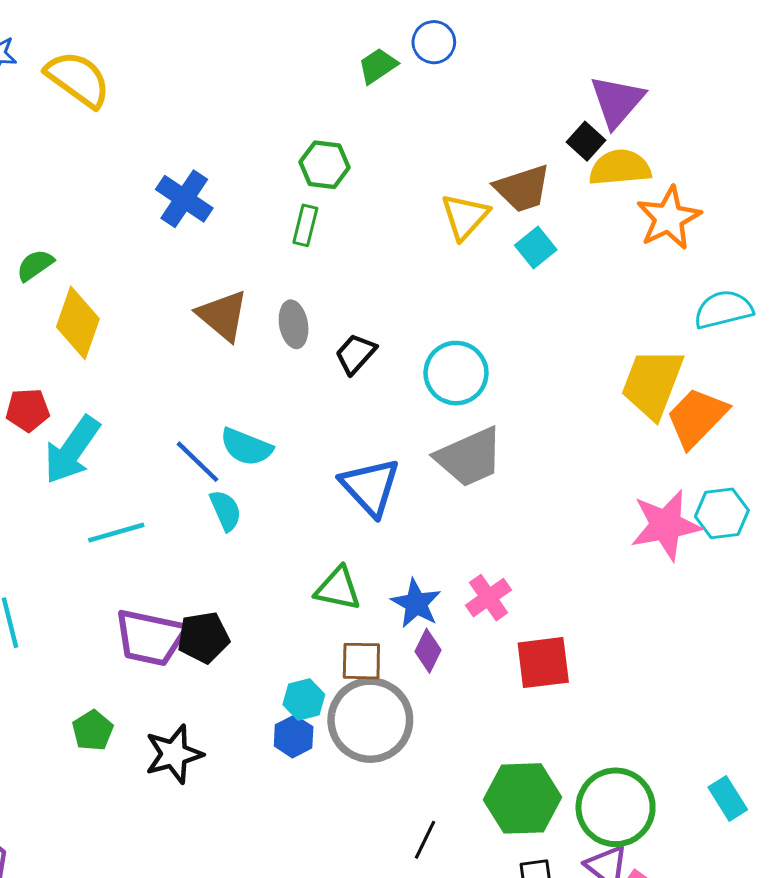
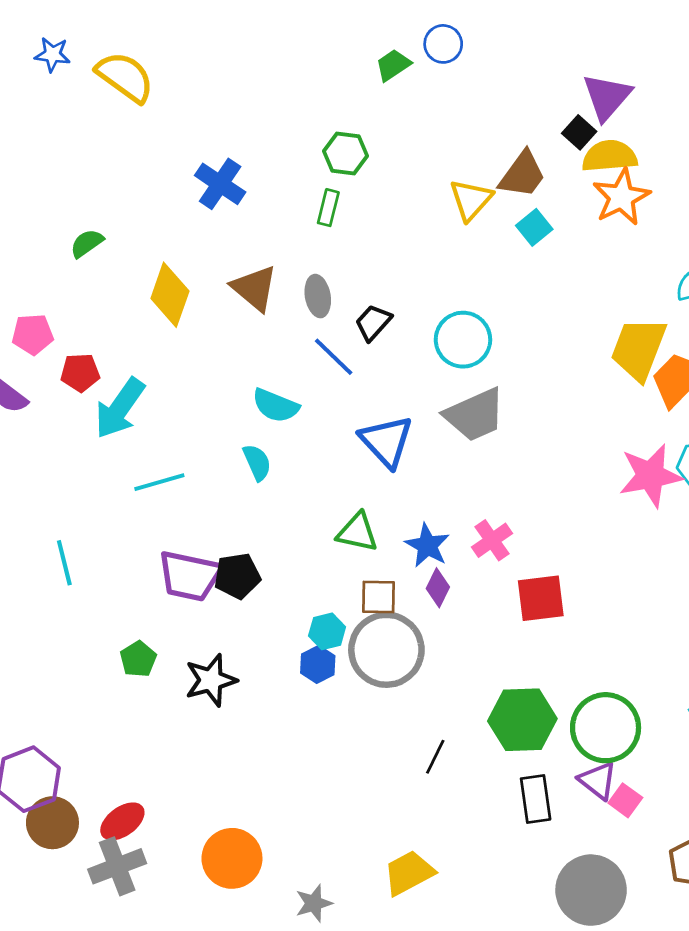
brown trapezoid: (522, 188) -> (522, 175), turned -36
orange star: (669, 218) -> (621, 197), moved
yellow diamond: (78, 323) -> (170, 295), moved
blue line: (198, 462) -> (334, 357), moved

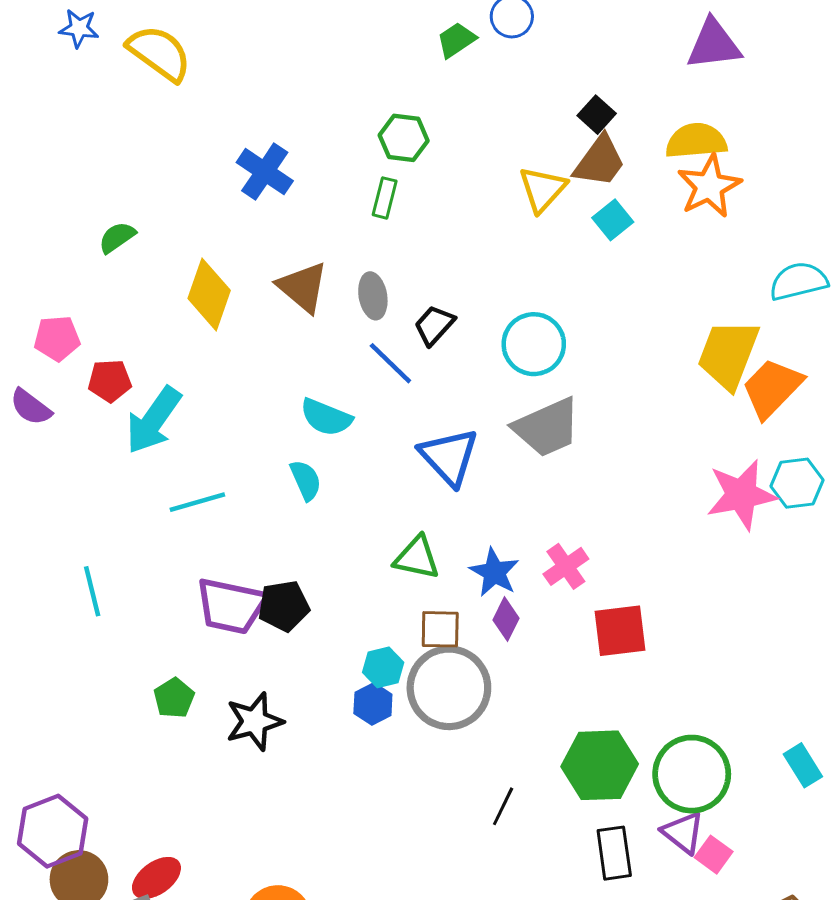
purple triangle: (607, 97) -> (714, 44), moved, turned 42
black square: (579, 132) -> (597, 115), moved

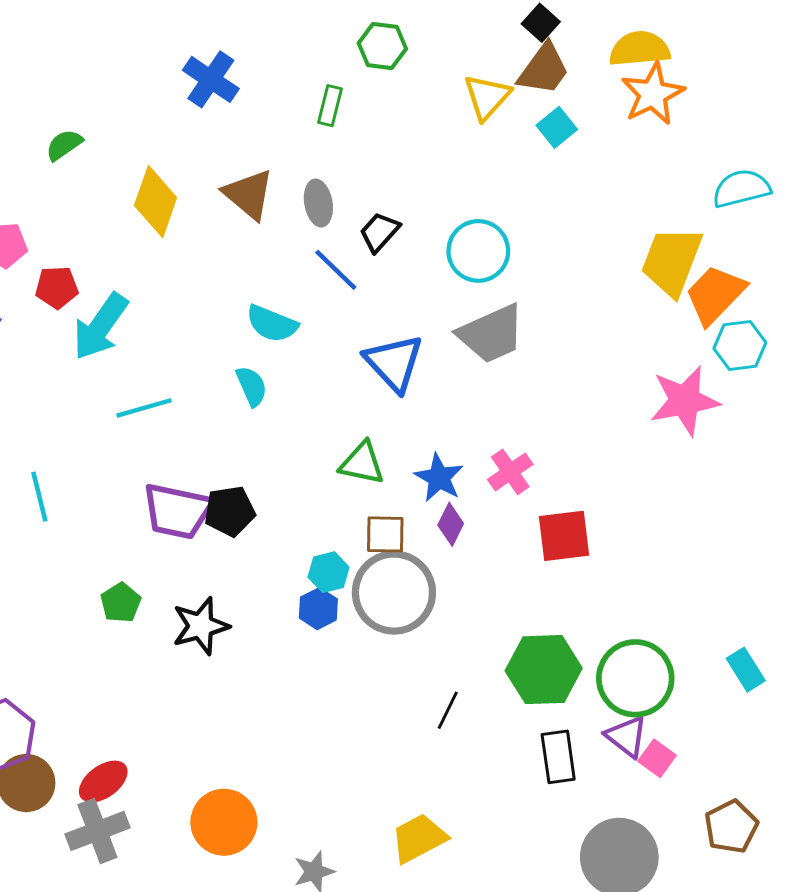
green hexagon: (404, 138) -> (382, 46), moved
cyan hexagon: (797, 483) -> (740, 345), moved

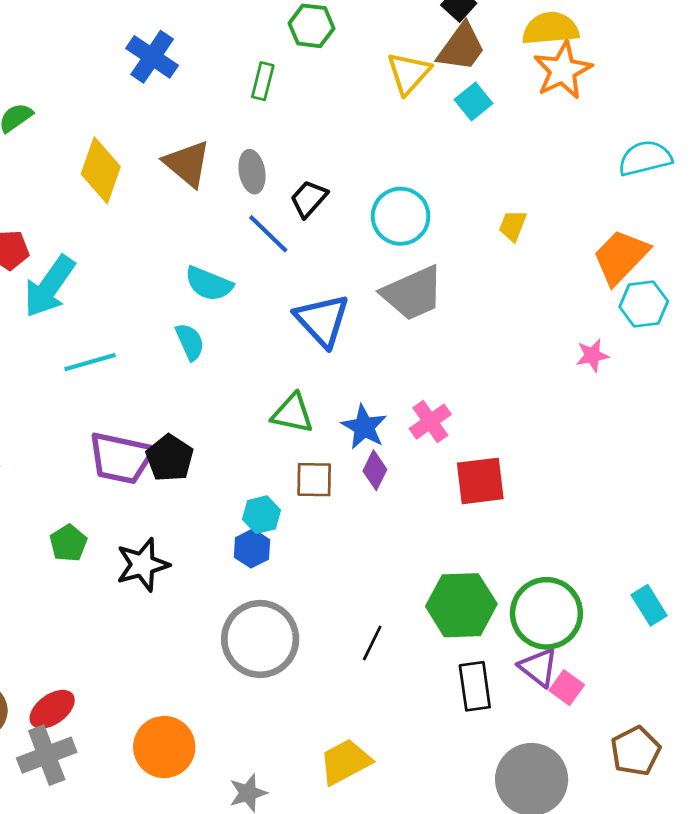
yellow trapezoid: (672, 261) -> (513, 226), moved, size x0.5
pink star: (685, 401) -> (592, 355), size x0.5
black pentagon: (230, 511) -> (170, 458), turned -30
gray circle: (394, 593) -> (260, 639), moved

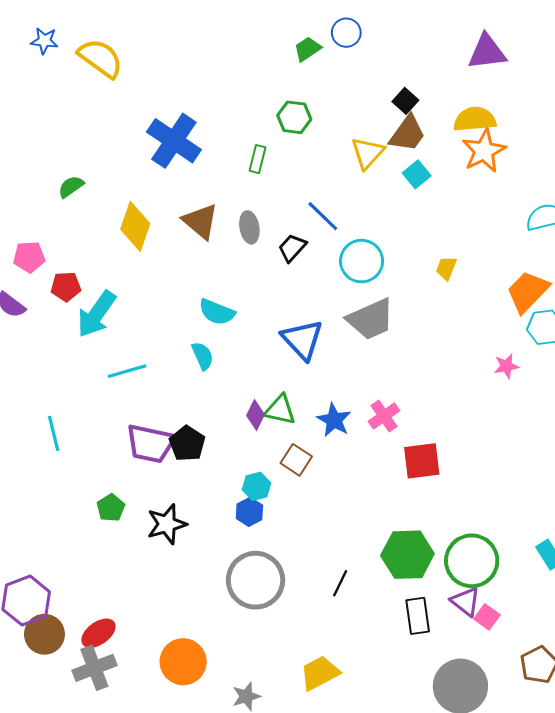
blue cross: (152, 57) -> (174, 141), size x1.4
blue line: (268, 234) -> (323, 216), moved
purple diamond: (375, 470) -> (256, 415), moved
brown square: (314, 480) -> (296, 460), turned 32

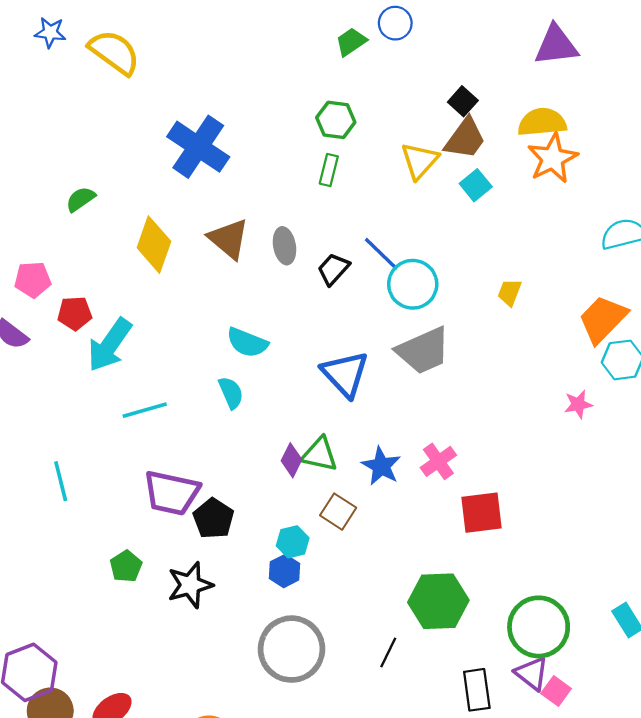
green rectangle: (258, 159) -> (329, 170), moved
blue line: (323, 216) -> (381, 254), moved
black pentagon: (187, 444) -> (213, 519), moved
green hexagon: (407, 555) -> (438, 601), moved

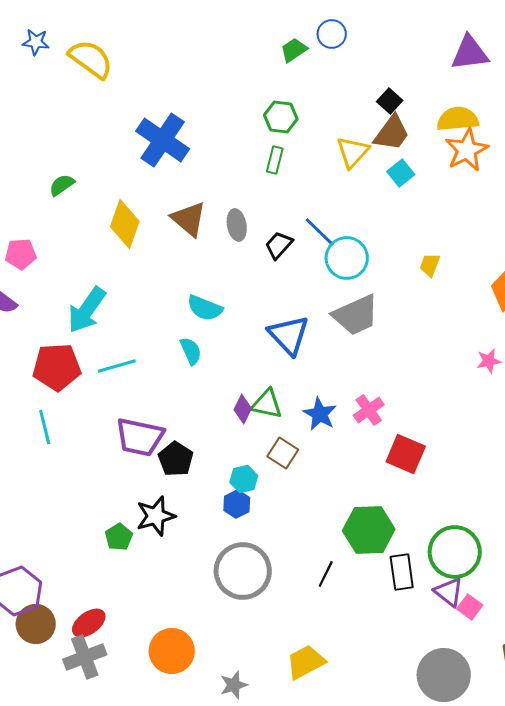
red pentagon: (75, 313) -> (57, 367), moved, size x1.6
red square: (481, 513) -> (406, 454), turned 30
green pentagon: (126, 566) -> (119, 537), moved
black rectangle: (477, 690) -> (402, 572), moved

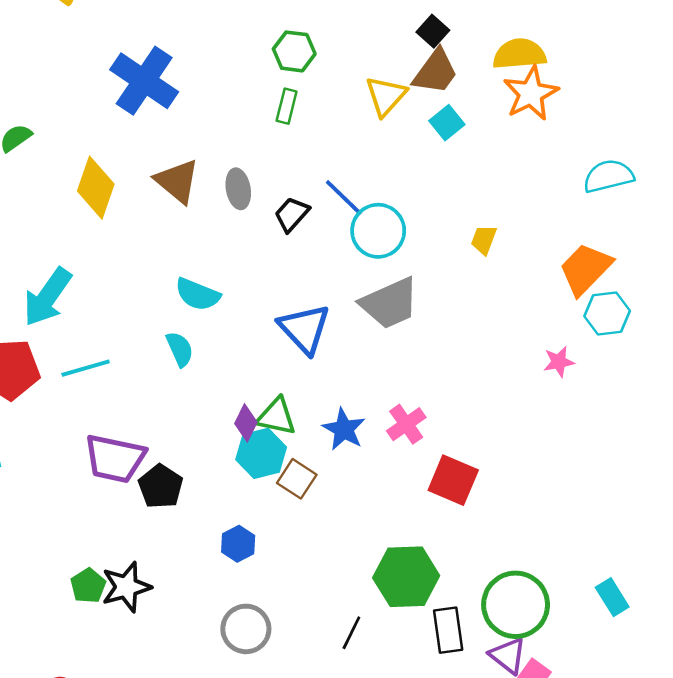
cyan hexagon: (244, 479) -> (261, 453), moved, size x1.4
black star: (156, 516) -> (126, 587), moved
gray circle: (243, 571) -> (246, 629), size x0.7

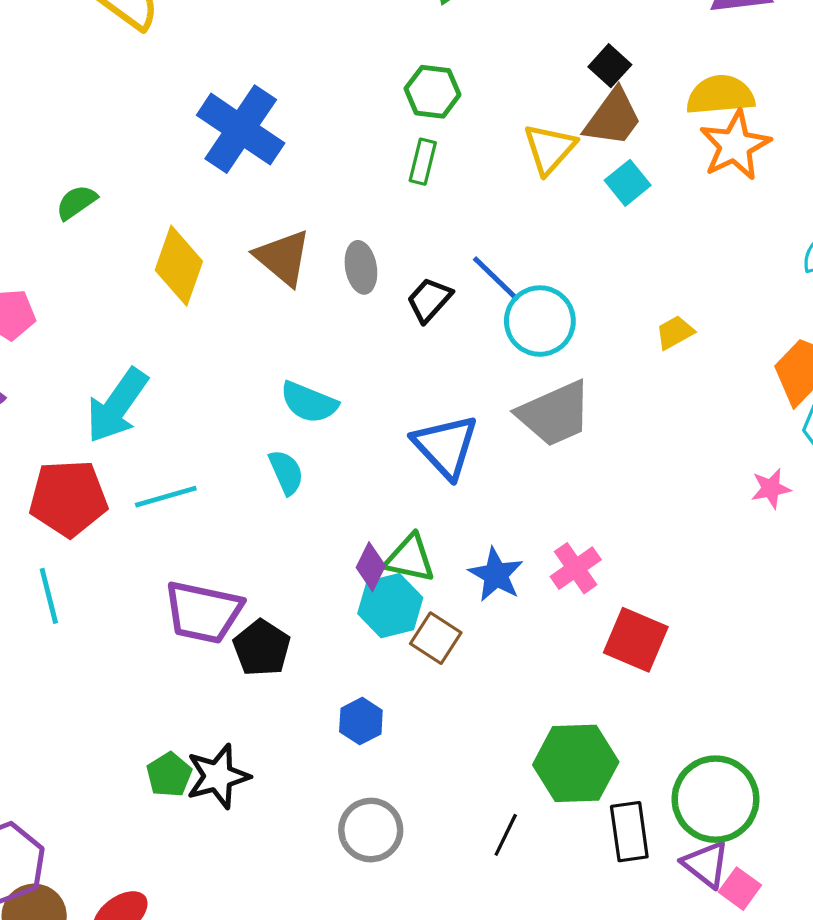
yellow trapezoid: (484, 240) -> (675, 332), turned 40

